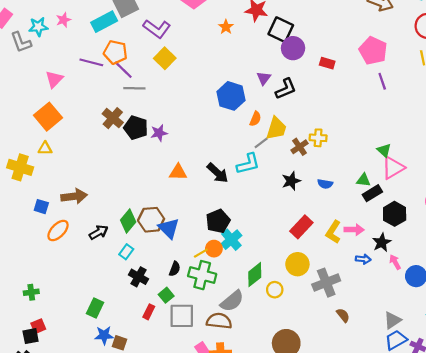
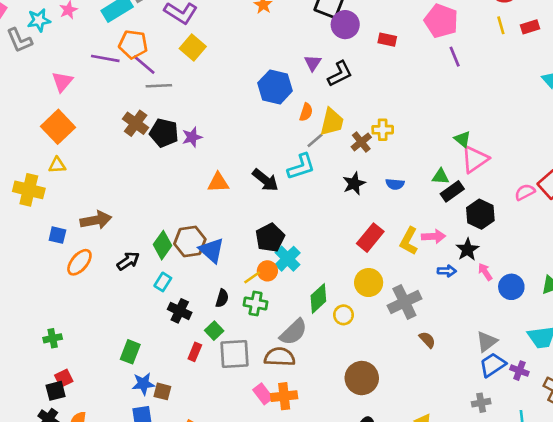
green cross: (202, 275) -> (256, 303), size x0.7

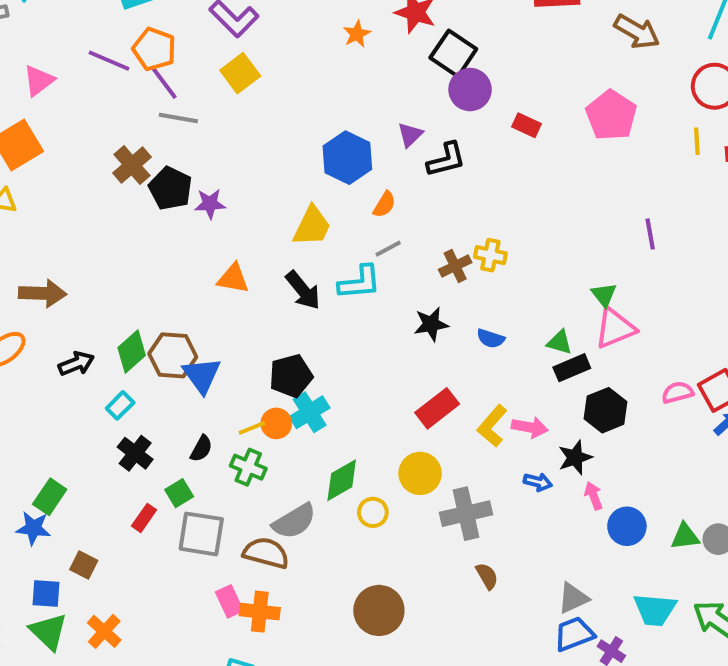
purple line: (455, 57) -> (650, 234), moved
yellow trapezoid: (332, 122) -> (312, 226), moved
blue star: (143, 384) -> (33, 528), moved

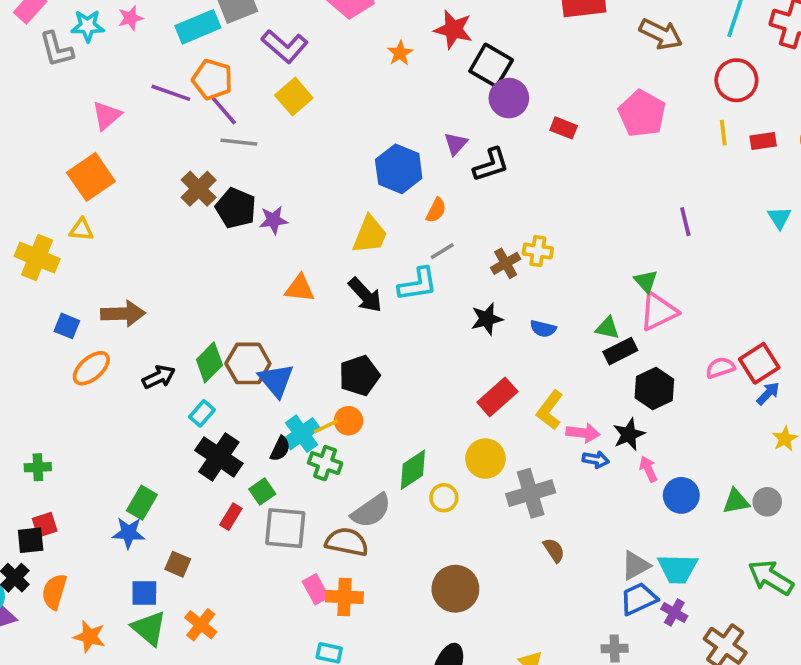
cyan cross: (310, 412) -> (302, 434), moved
pink arrow: (530, 427) -> (583, 433), moved
black cross: (135, 453) -> (219, 457), size x1.4
cyan trapezoid: (655, 610) -> (678, 569), moved

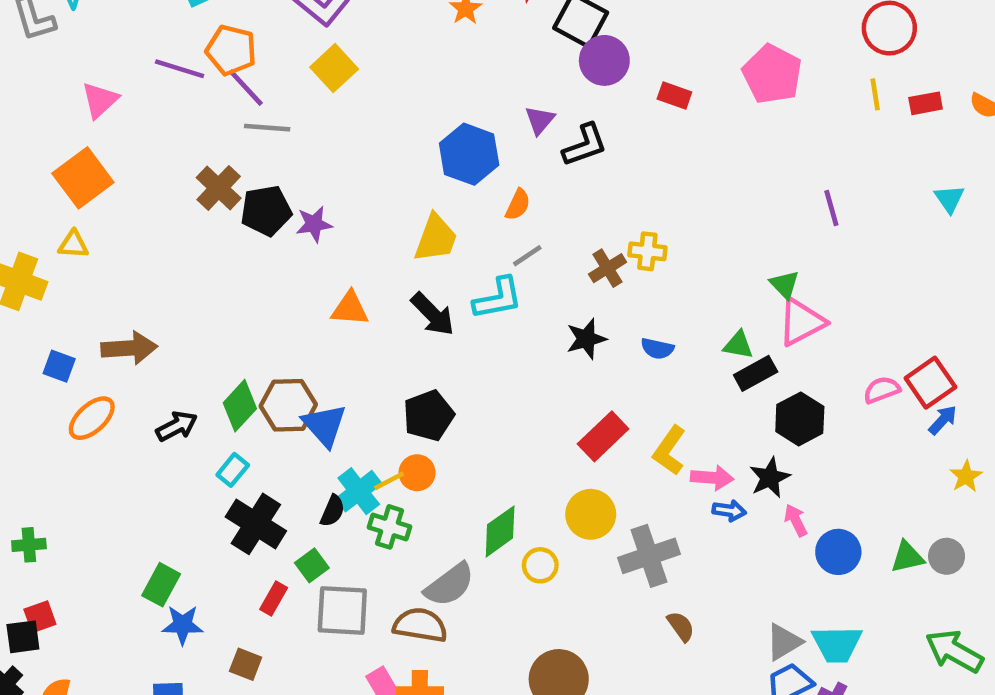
black pentagon: (236, 208) -> (266, 211), turned -30
blue star: (129, 533) -> (183, 625), moved
brown square: (178, 564) -> (246, 664), moved

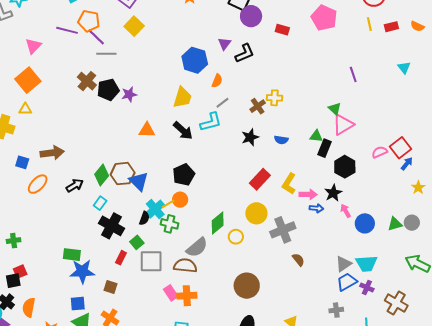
black rectangle: (756, 373) -> (324, 148), turned -36
green rectangle: (161, 585) -> (72, 255), turned 72
blue star: (183, 625) -> (82, 271), size x1.4

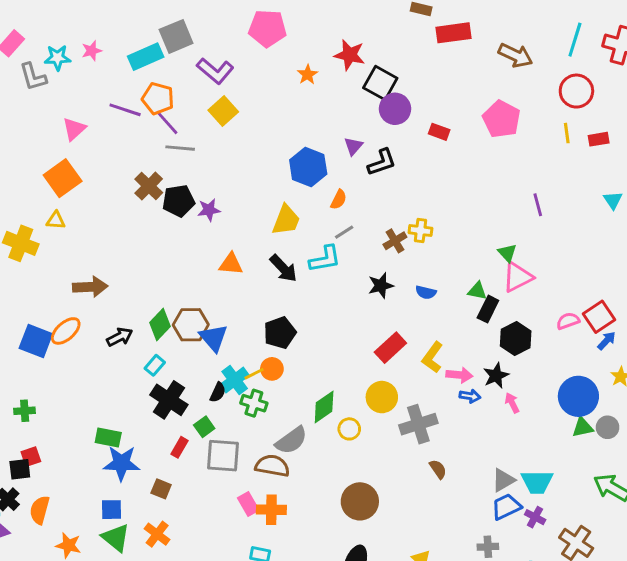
blue square: (22, 162) -> (36, 341), moved, size x1.6
blue circle: (365, 223) -> (578, 396), moved, size x1.4

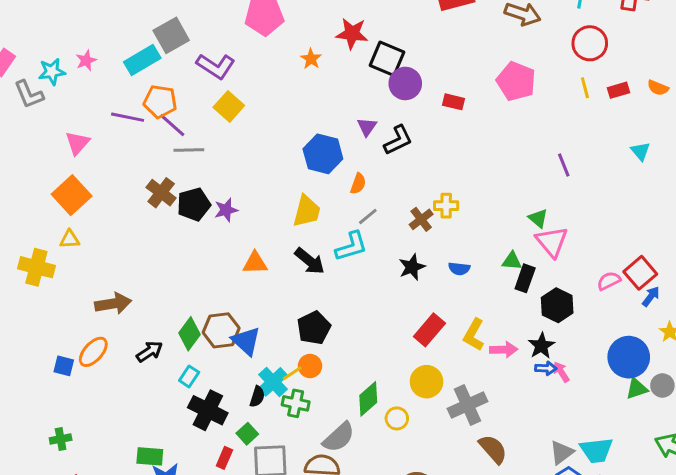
pink triangle: (518, 277) -> (552, 242), turned -36
blue square: (36, 341) -> (64, 366), size x0.6
blue arrow: (470, 396) -> (546, 368), moved
brown semicircle: (438, 469) -> (493, 449), size x1.5

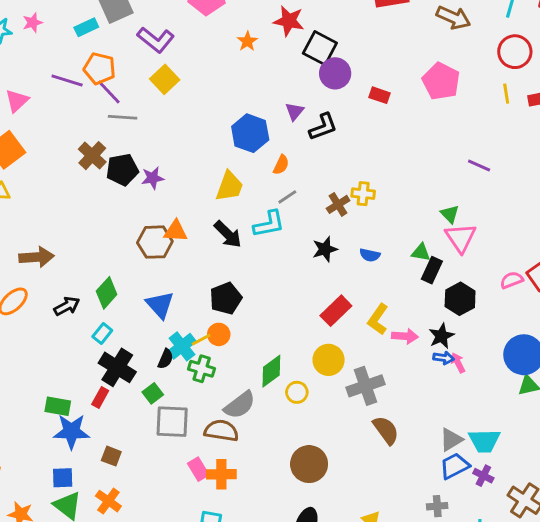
cyan rectangle: (142, 60) -> (86, 27), size x0.7
purple line: (564, 165) -> (479, 165), turned -50
brown hexagon: (221, 330) -> (155, 242), moved
red rectangle: (224, 458) -> (100, 397), moved

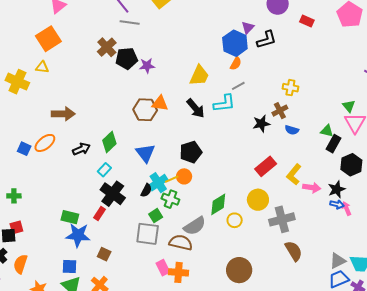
blue hexagon: (250, 133) -> (235, 43), moved
brown cross: (338, 204) -> (280, 111), moved
green square: (153, 393) -> (156, 216), moved

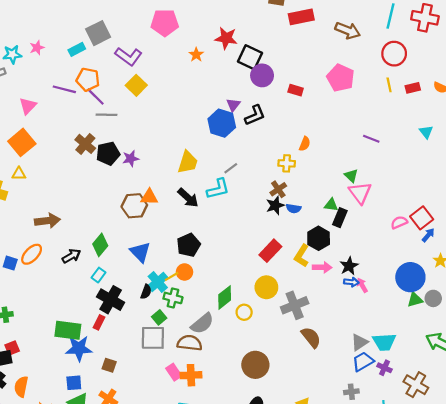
orange semicircle: (236, 63) -> (305, 144), moved
black star: (261, 124) -> (275, 205), moved
black hexagon: (351, 165) -> (319, 238), moved
green rectangle: (70, 217) -> (68, 330), size x1.4

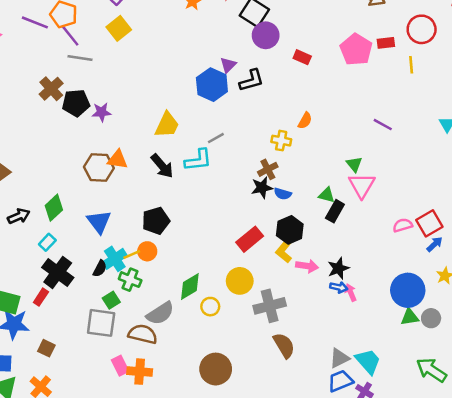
red rectangle: (413, 88) -> (386, 43), moved
black hexagon: (319, 238) -> (290, 230), moved
cyan trapezoid: (384, 342) -> (368, 361), turned -135

